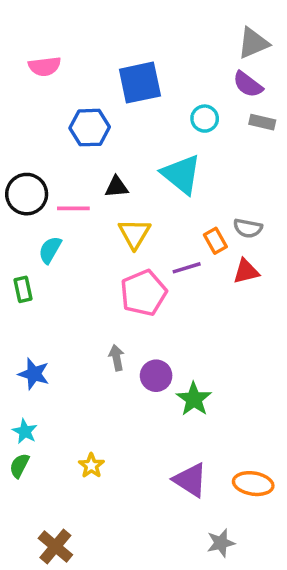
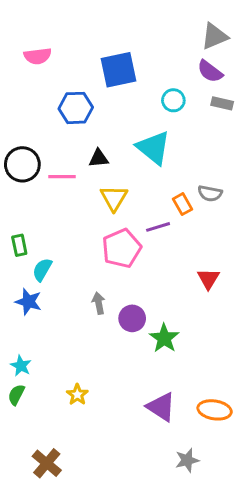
cyan semicircle: (50, 250) -> (42, 270), moved
red triangle: (246, 271) -> (208, 279), moved, turned -45
blue star: (34, 374) -> (28, 302), moved

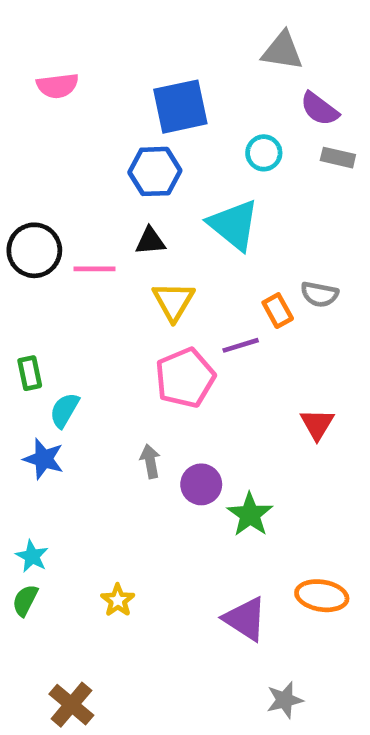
gray triangle: (215, 36) -> (282, 51), moved, turned 32
blue hexagon: (76, 108) -> (155, 171), moved
orange ellipse: (215, 410) -> (322, 596), moved

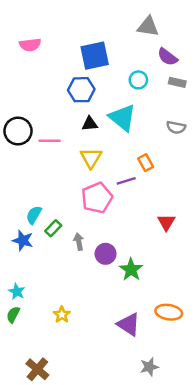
black triangle: (150, 241) -> (90, 124), moved
gray semicircle: (319, 294) -> (176, 127), moved
green rectangle: (30, 373) -> (53, 228), moved, turned 56

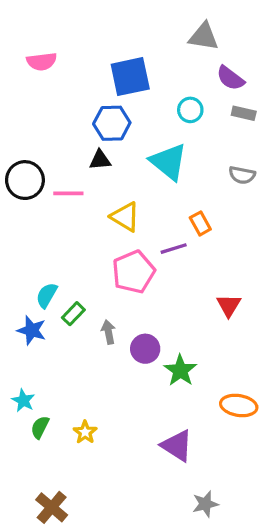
black triangle: (90, 124) -> (100, 160), moved
yellow triangle: (91, 158) -> (125, 217), turned -30
orange ellipse: (169, 312) -> (239, 405), moved
green semicircle: (13, 315) -> (40, 427), moved

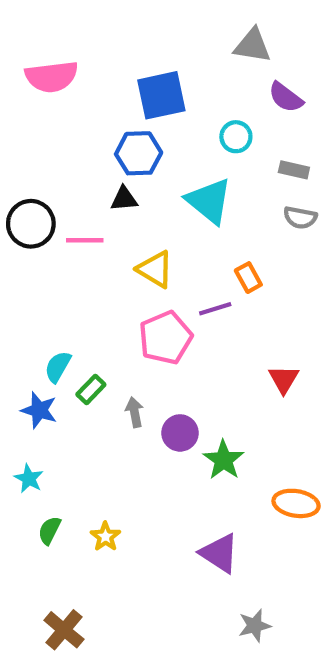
pink semicircle: (42, 61) -> (52, 77), size x1.4
gray rectangle: (244, 113) -> (294, 170), moved
cyan star: (23, 400) -> (29, 479), moved

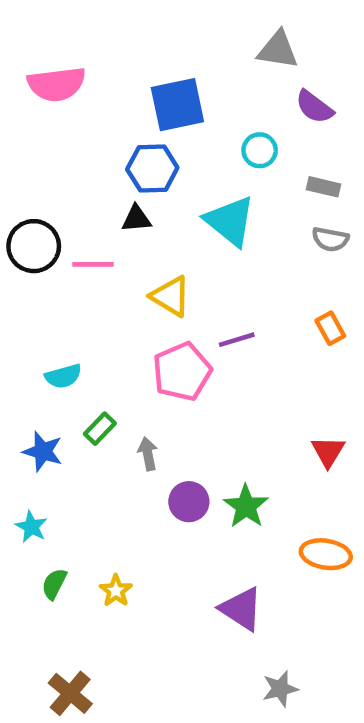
orange rectangle: (248, 278) -> (330, 328), moved
cyan semicircle: (58, 367) -> (63, 376), moved, turned -136
red triangle: (284, 379) -> (328, 451), moved
purple circle: (180, 433) -> (189, 502), moved

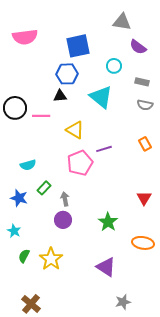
purple circle: (189, 502) -> (63, 220), moved
yellow star: (116, 591) -> (51, 259), size x1.6

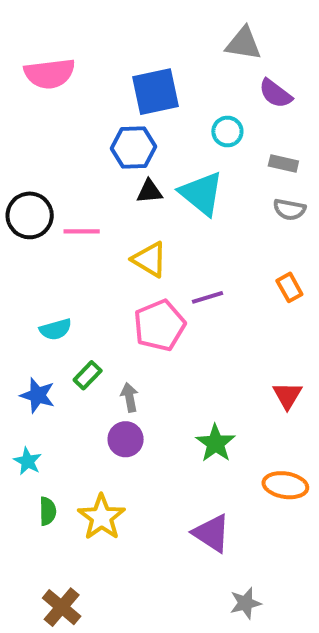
black triangle: (60, 96) -> (150, 191), moved
green semicircle: (24, 256) -> (48, 511), turned 152

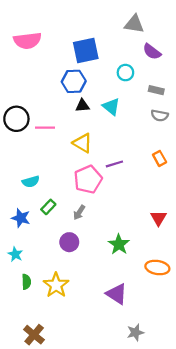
cyan triangle: (201, 193) -> (111, 107), size x0.7
gray arrow: (130, 397) -> (79, 212), moved, turned -136

